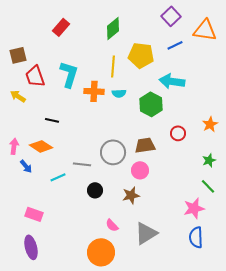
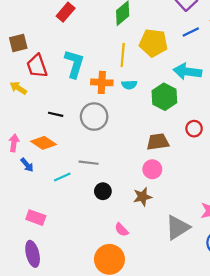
gray circle: (113, 152) -> (94, 117), moved
gray triangle: (146, 233) -> (178, 227), moved

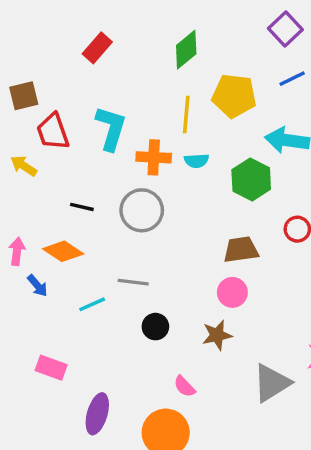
purple ellipse: (33, 254) -> (97, 414), moved, turned 30

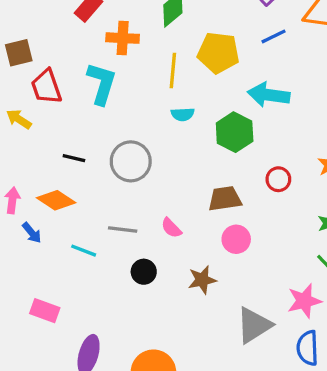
orange cross: (154, 157) -> (123, 38), moved
pink circle: (232, 292) -> (236, 239), moved
cyan line: (92, 304) -> (84, 251), turned 45
pink semicircle: (184, 386) -> (171, 228), moved

